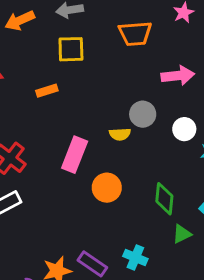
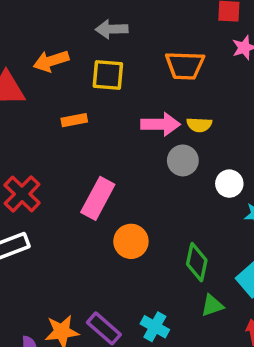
orange arrow: (20, 20) -> (51, 61), moved
pink arrow: (178, 76) -> (160, 124), moved
yellow semicircle: (120, 134) -> (199, 125), moved

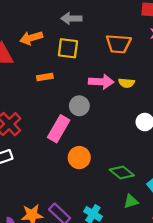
gray circle: (183, 160) -> (79, 106), moved
green diamond: (197, 262) -> (122, 173), turned -65

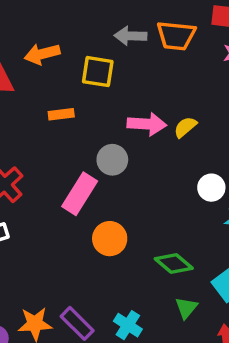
gray arrow: (71, 18) -> (130, 36), moved
orange trapezoid: (119, 44) -> (176, 36), moved
yellow semicircle: (126, 83) -> (185, 127), turned 133
green triangle: (131, 201) -> (186, 308), turned -35

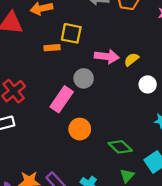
yellow square: (98, 72) -> (71, 33), moved
white circle: (211, 188) -> (148, 84), moved

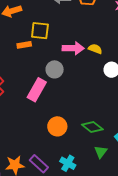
yellow semicircle: (131, 59) -> (95, 49), turned 64
orange circle: (80, 129) -> (57, 126), moved

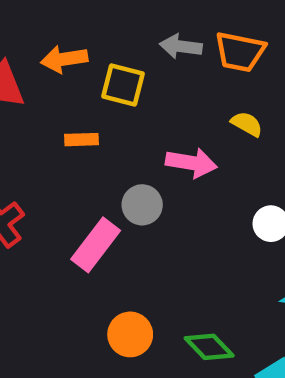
yellow square: (40, 31) -> (123, 85), moved
yellow semicircle: (95, 49) -> (247, 124), moved

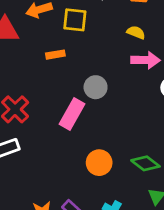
yellow semicircle: (247, 124) -> (136, 32), moved
pink arrow: (191, 163) -> (146, 60), moved

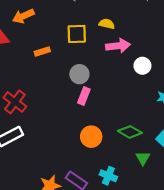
yellow square: (75, 20) -> (77, 34), moved
pink rectangle: (72, 114) -> (84, 96), moved, size x0.7

